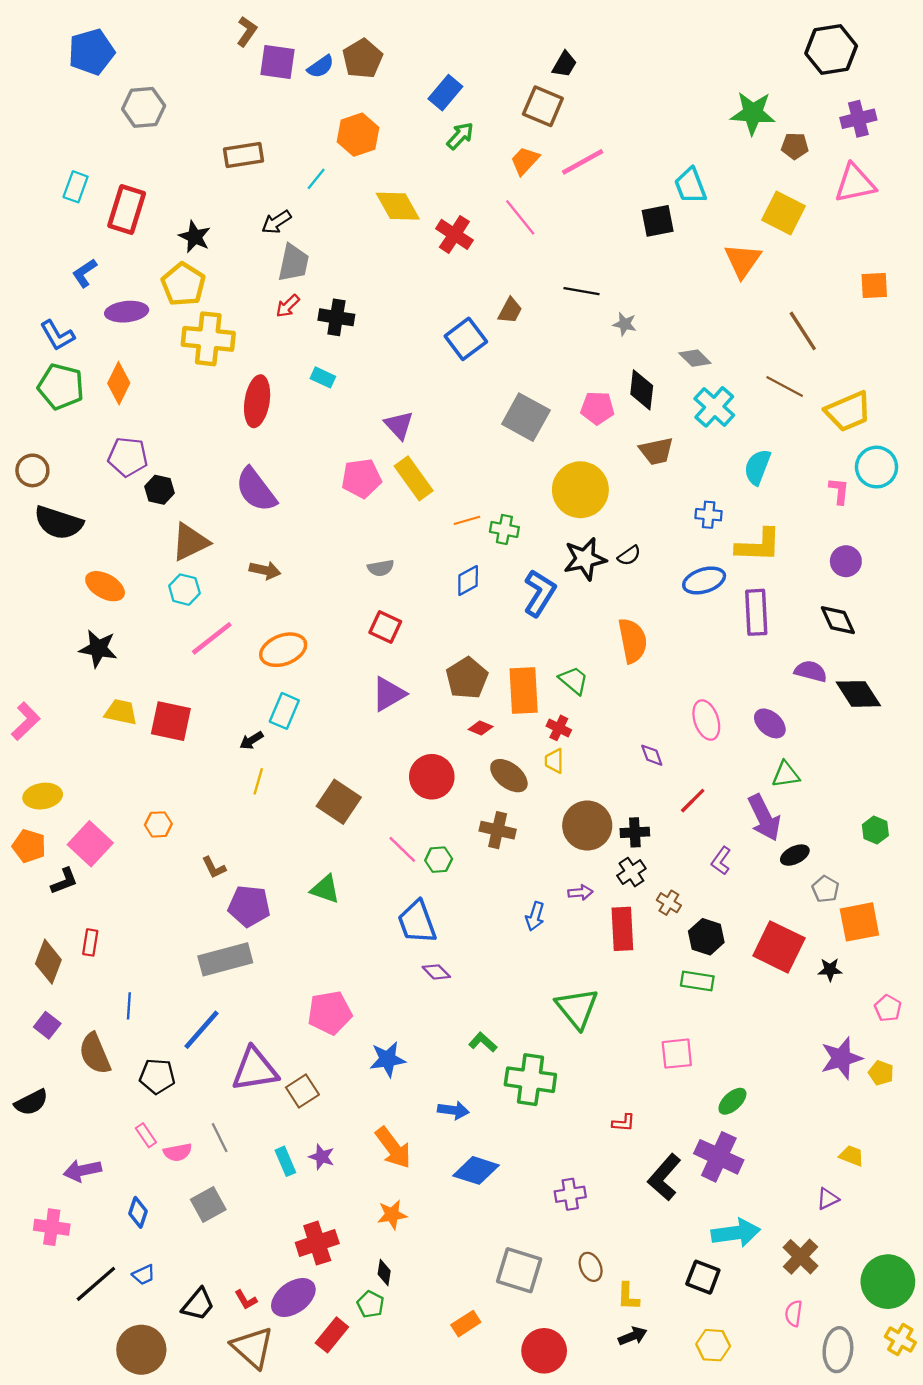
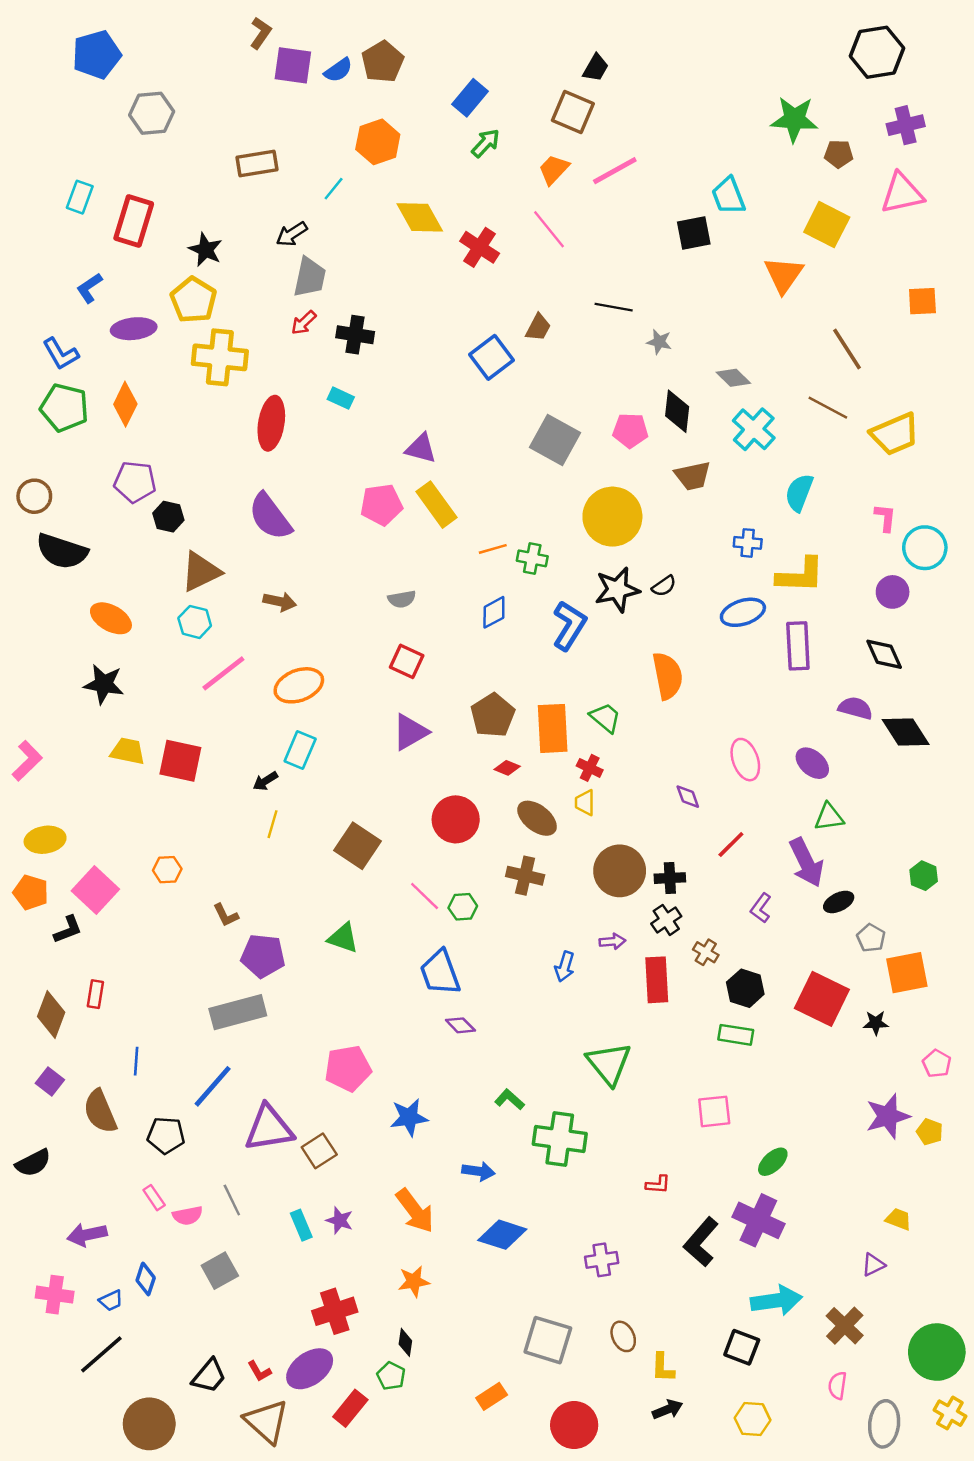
purple triangle: (399, 425) -> (421, 448), turned -32
cyan circle: (877, 467) -> (925, 548), moved
blue trapezoid: (144, 1275) -> (111, 1301), moved

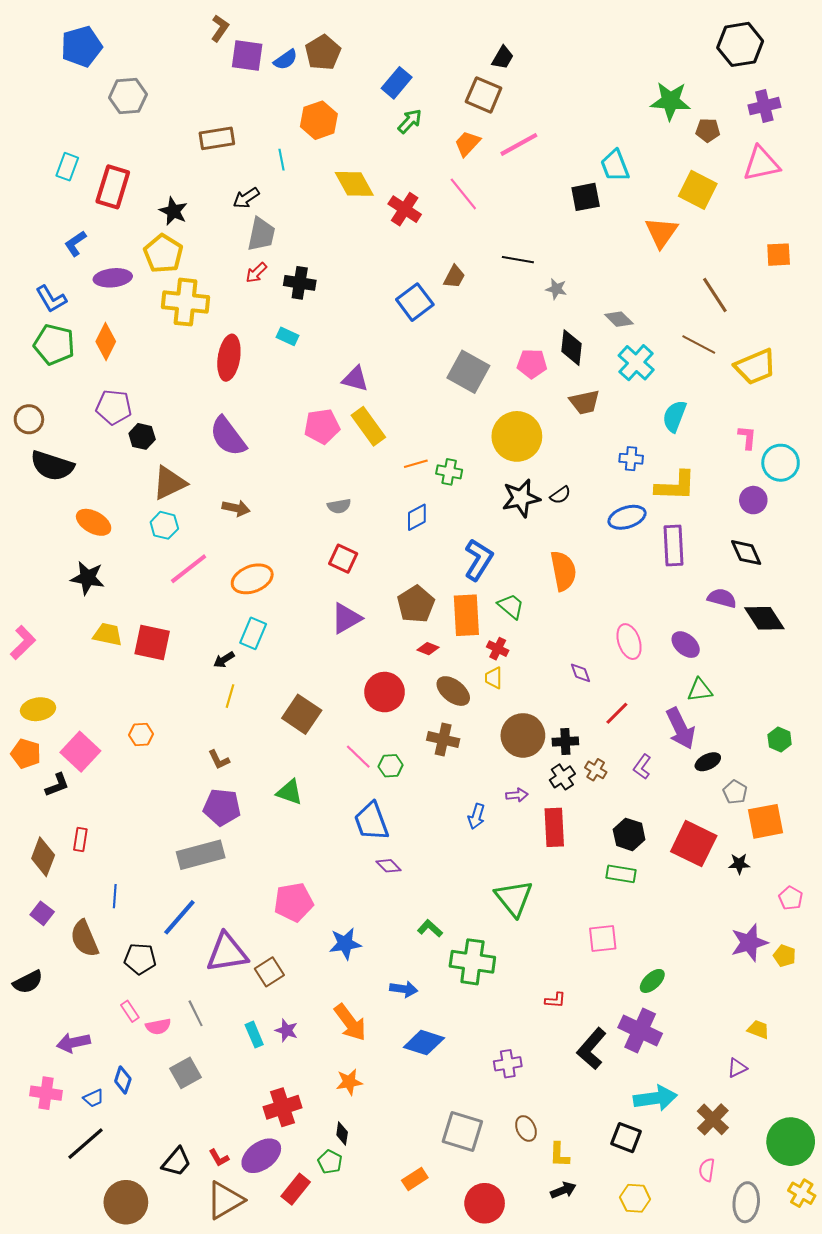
cyan line: (334, 189) -> (281, 160), turned -50
blue L-shape: (569, 625) -> (478, 560), moved
brown L-shape: (226, 915) -> (219, 760), moved
brown cross: (706, 952) -> (596, 770), moved
brown triangle: (267, 1421) -> (225, 1200), turned 48

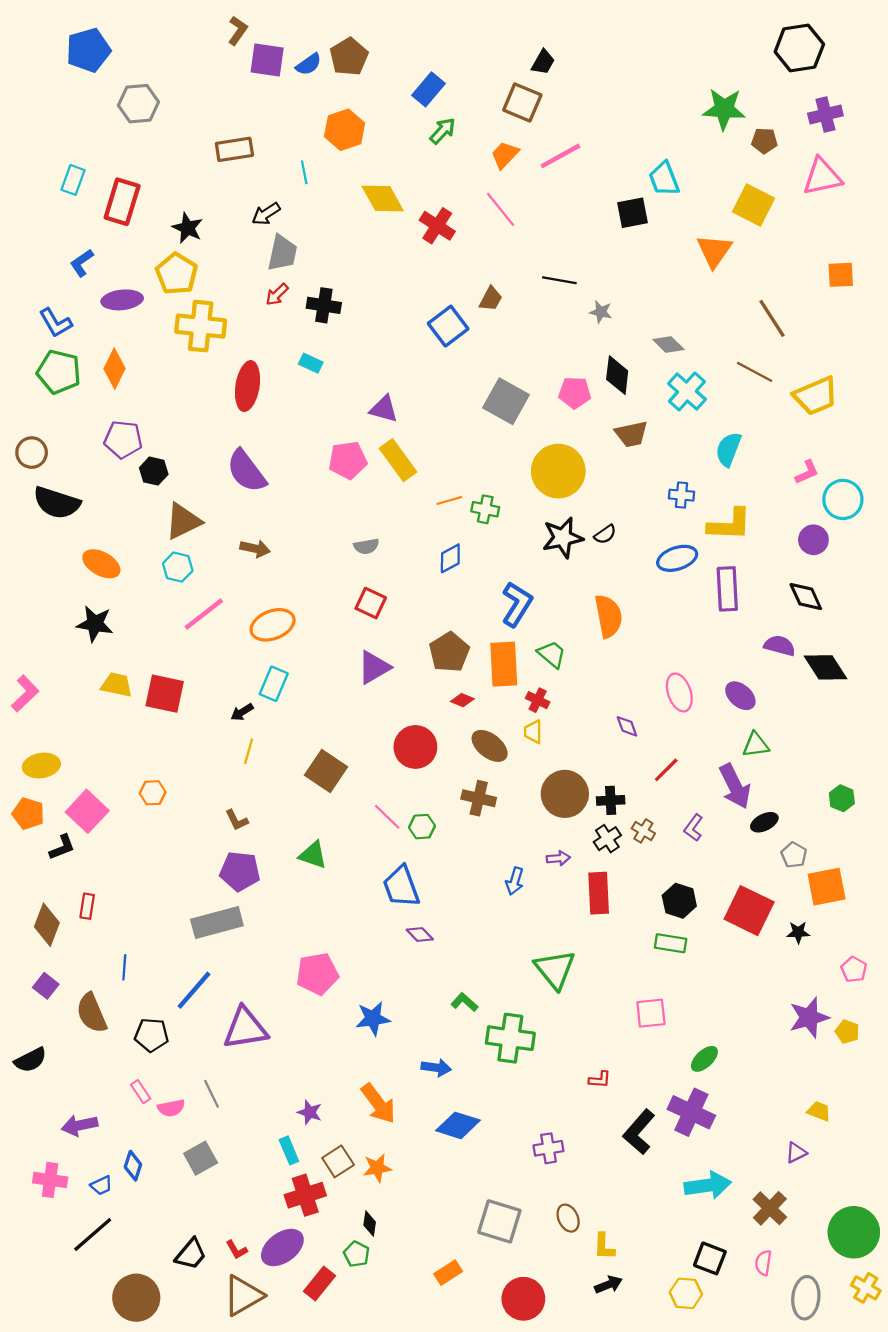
pink L-shape: (747, 437) -> (807, 472), turned 60
brown square: (269, 972) -> (338, 1161), moved
cyan rectangle: (254, 1035) -> (289, 1150), moved
black square: (626, 1138) -> (710, 1258), moved

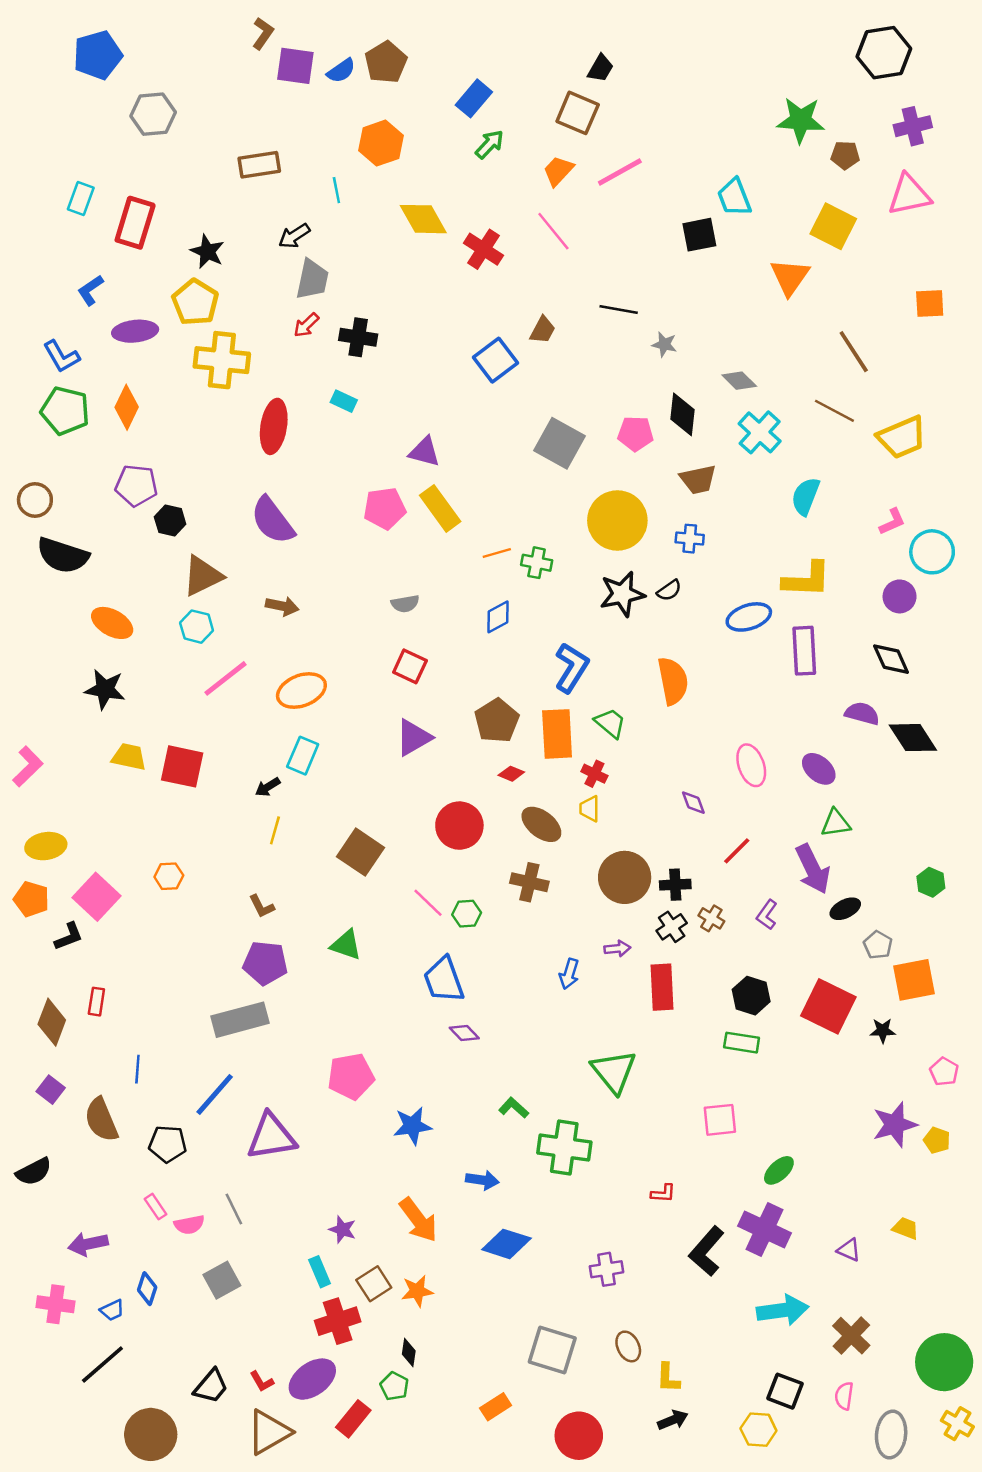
blue cross: (682, 495) -> (690, 539), moved
purple triangle: (796, 1153) -> (849, 1250), moved, turned 50

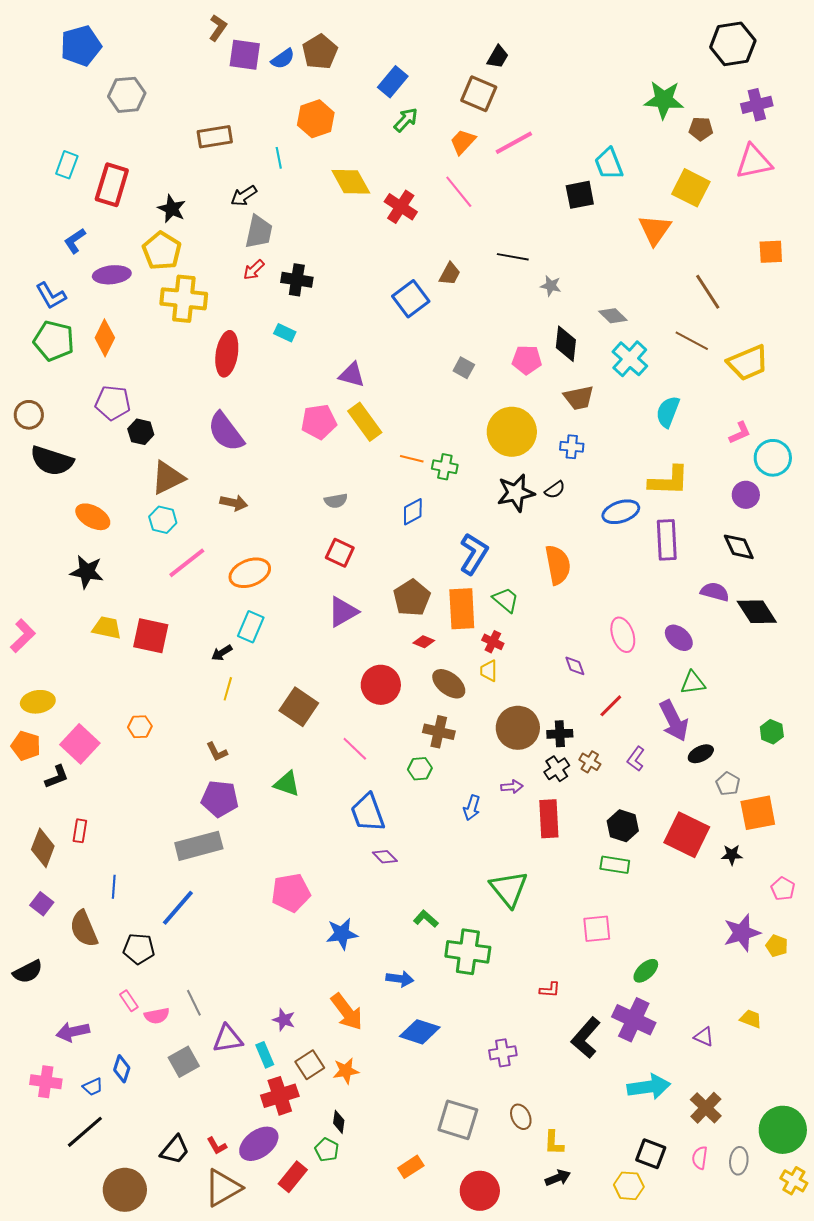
gray square: (559, 443) -> (464, 368), size x0.5
orange line: (497, 553) -> (412, 459), turned 30
green hexagon: (467, 914) -> (420, 769), moved
purple triangle: (271, 1137) -> (228, 1039), moved, size x0.7
gray ellipse: (891, 1434) -> (739, 1161), moved, size x0.7

